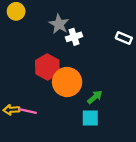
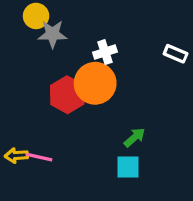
yellow circle: (16, 11) -> (36, 16), moved
gray star: (59, 24) -> (52, 34), moved, turned -30
orange circle: (67, 82) -> (95, 83), moved

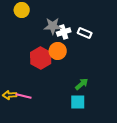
gray star: (52, 34) -> (53, 26), moved
white rectangle: (176, 54) -> (85, 33), moved
orange circle: (95, 83) -> (58, 51), size x0.7

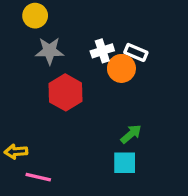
gray star: (53, 26) -> (49, 51), moved
orange circle: (58, 51) -> (121, 68), moved
pink line: (24, 96) -> (38, 177), moved

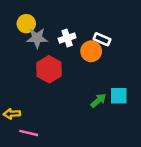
yellow circle: (35, 16) -> (26, 24), moved
white cross: (102, 51) -> (67, 38), moved
cyan square: (125, 163) -> (119, 96), moved

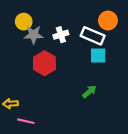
white rectangle: (102, 39) -> (93, 36), size x1.5
orange circle: (91, 51) -> (108, 20), moved
cyan square: (119, 96) -> (98, 56), moved

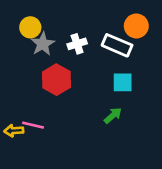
gray star: (34, 35) -> (43, 44), turned -30
cyan square: (98, 56) -> (123, 82), moved
pink line: (26, 121) -> (33, 125), moved

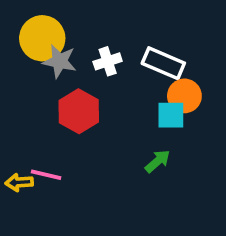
orange circle: (136, 26) -> (184, 96), moved
yellow circle: (30, 27) -> (42, 38), size x1.5
gray star: (43, 44) -> (60, 61), turned -30

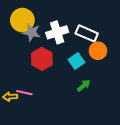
white cross: (108, 61) -> (57, 32), size x1.5
cyan square: (171, 115) -> (77, 61), moved, turned -35

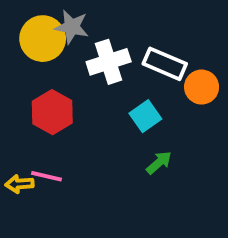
gray star: (32, 32) -> (72, 27), moved
orange circle: (98, 51) -> (202, 87), moved
red hexagon: (42, 59) -> (52, 112), moved

